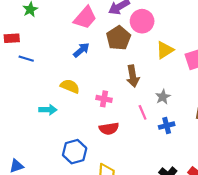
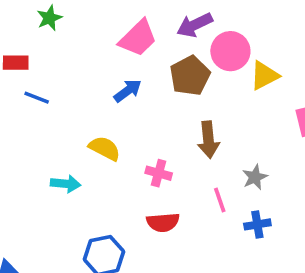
yellow triangle: (165, 50) -> (264, 76), moved

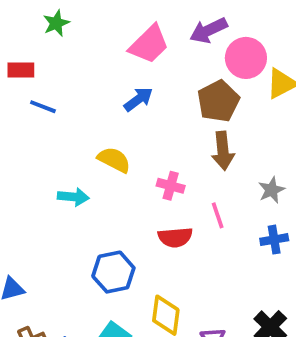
brown pentagon: (190, 76) -> (218, 101), moved
pink line: (220, 200) -> (218, 215), moved

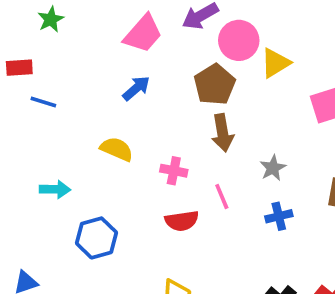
cyan arrow: (73, 197) -> (55, 189), moved
blue hexagon: (113, 272) -> (97, 238), moved

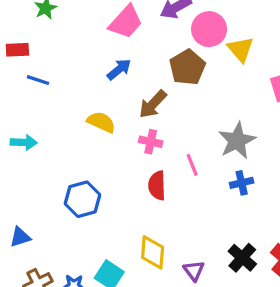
yellow triangle: (275, 63) -> (241, 49), turned -40
brown arrow: (223, 133) -> (153, 104), moved, turned 52
gray star: (273, 168) -> (237, 141), size x1.6
cyan arrow: (55, 189) -> (24, 142), moved
red semicircle: (182, 221) -> (157, 185), turned 96

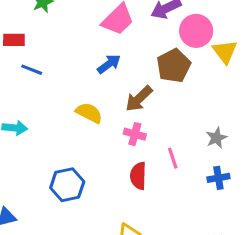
gray star: (237, 141) -> (216, 138), size x0.6

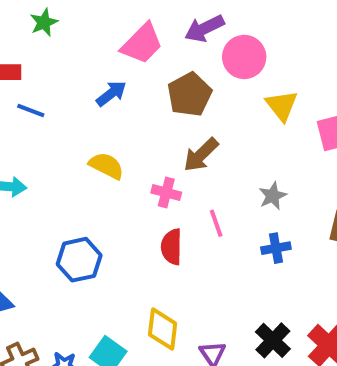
yellow triangle: (225, 52) -> (282, 106), moved
blue arrow: (109, 64) -> (111, 93), moved
brown pentagon: (174, 66) -> (190, 94), moved
brown arrow: (139, 99) -> (201, 155), moved

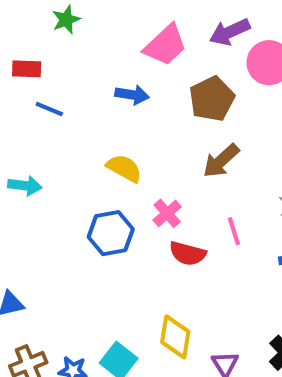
blue arrow: (111, 93) -> (132, 95), turned 44
pink cross: (166, 193) -> (167, 213), moved, turned 32
red semicircle: (172, 247) -> (188, 253), turned -78
blue hexagon: (79, 260) -> (111, 233), moved

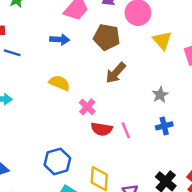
brown pentagon: (212, 99) -> (107, 37), turned -30
pink line: (234, 231) -> (126, 130), moved
blue hexagon: (111, 233) -> (57, 161), moved

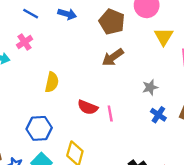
blue line: (12, 53) -> (31, 14), moved
yellow semicircle: (59, 83) -> (52, 82), moved, turned 66
pink cross: (87, 107) -> (25, 42), moved
blue cross: (164, 126) -> (158, 115), moved, turned 35

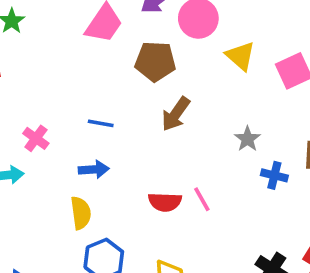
blue line: (31, 14) -> (101, 123), moved
blue arrow: (67, 14) -> (94, 169), moved
yellow semicircle: (52, 82) -> (81, 213), moved

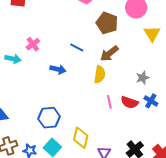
blue line: (101, 123) -> (77, 48), moved
red semicircle: (165, 202) -> (129, 102), moved
yellow semicircle: (81, 213) -> (100, 74), moved

